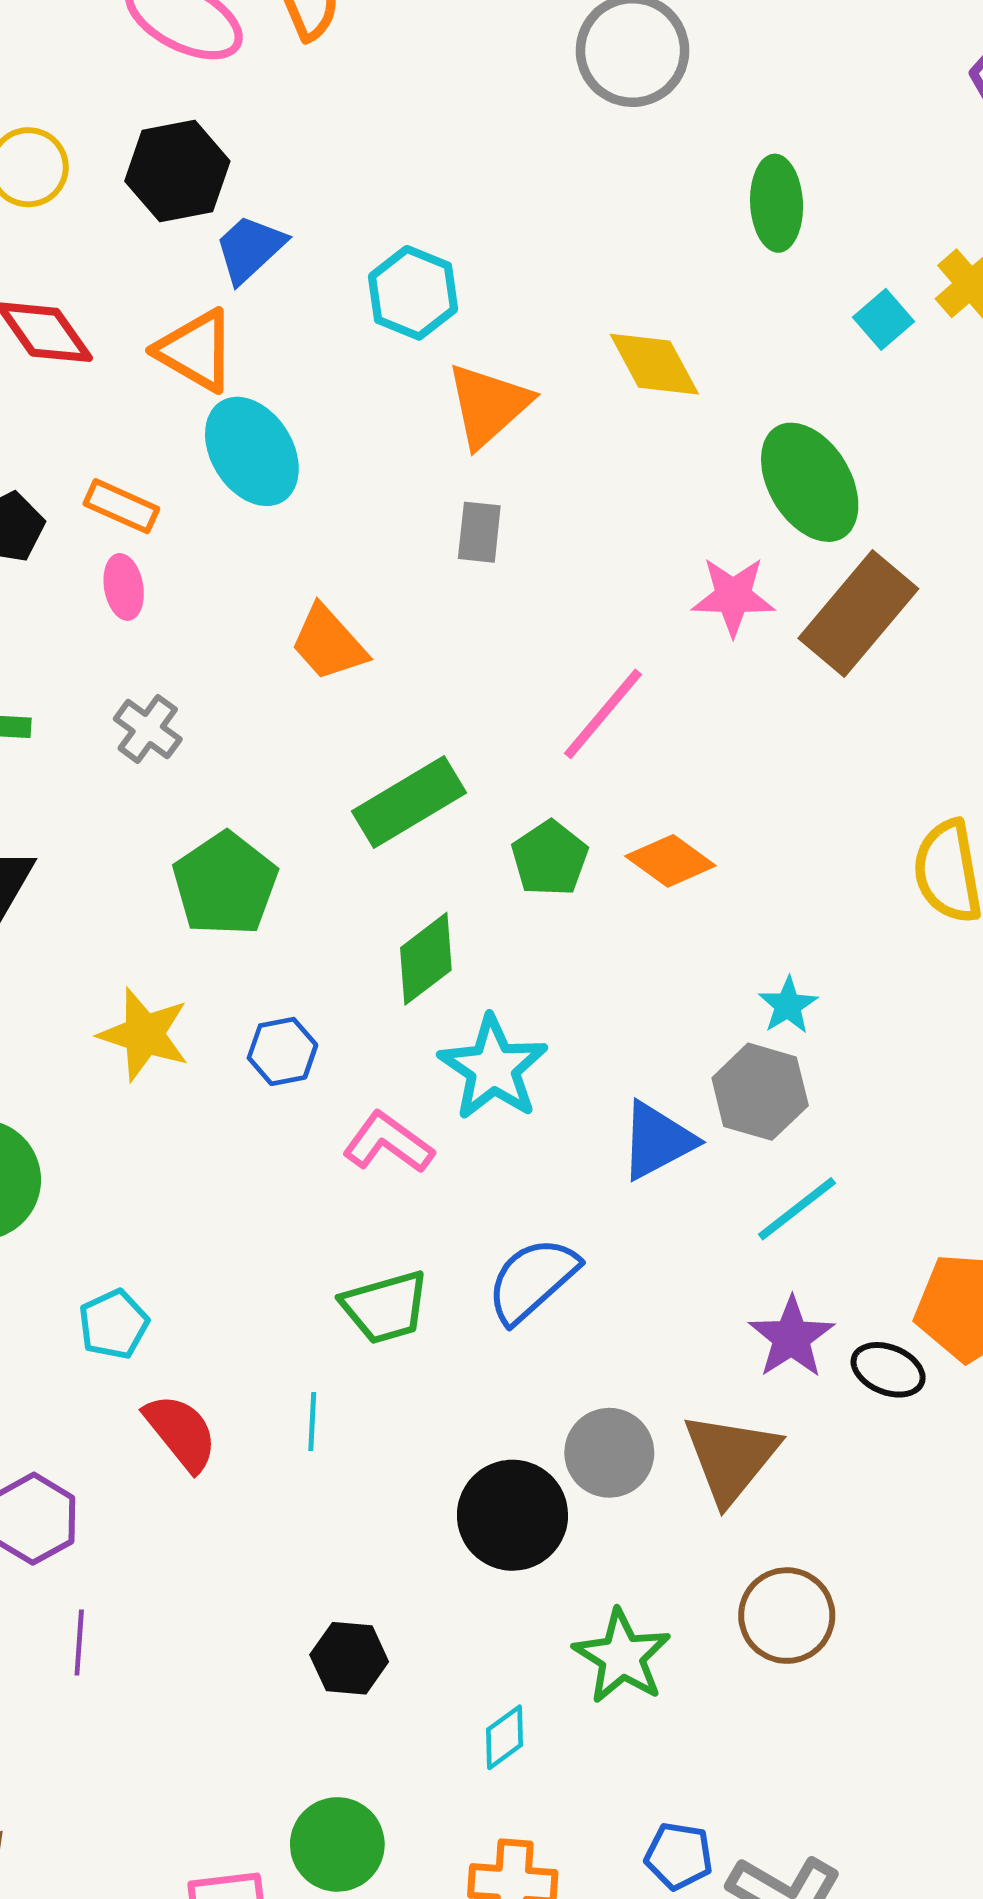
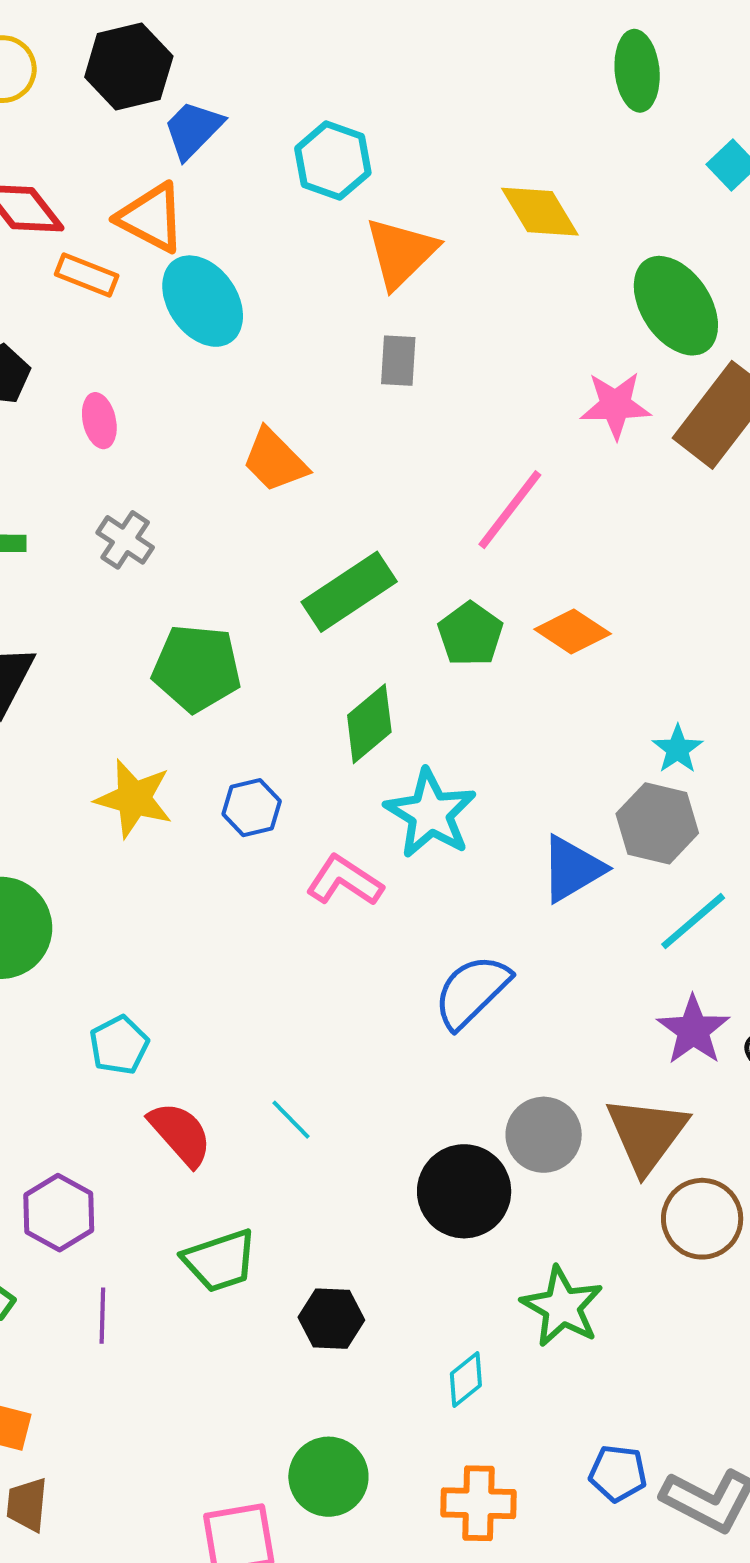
orange rectangle: (121, 506) -> (87, 275), moved
green pentagon: (225, 884) -> (197, 668), turned -30
green trapezoid: (385, 1307) -> (220, 1261), moved
cyan line: (312, 1422) -> (291, 1120), turned -45
brown circle: (787, 1616) -> (702, 1219), moved

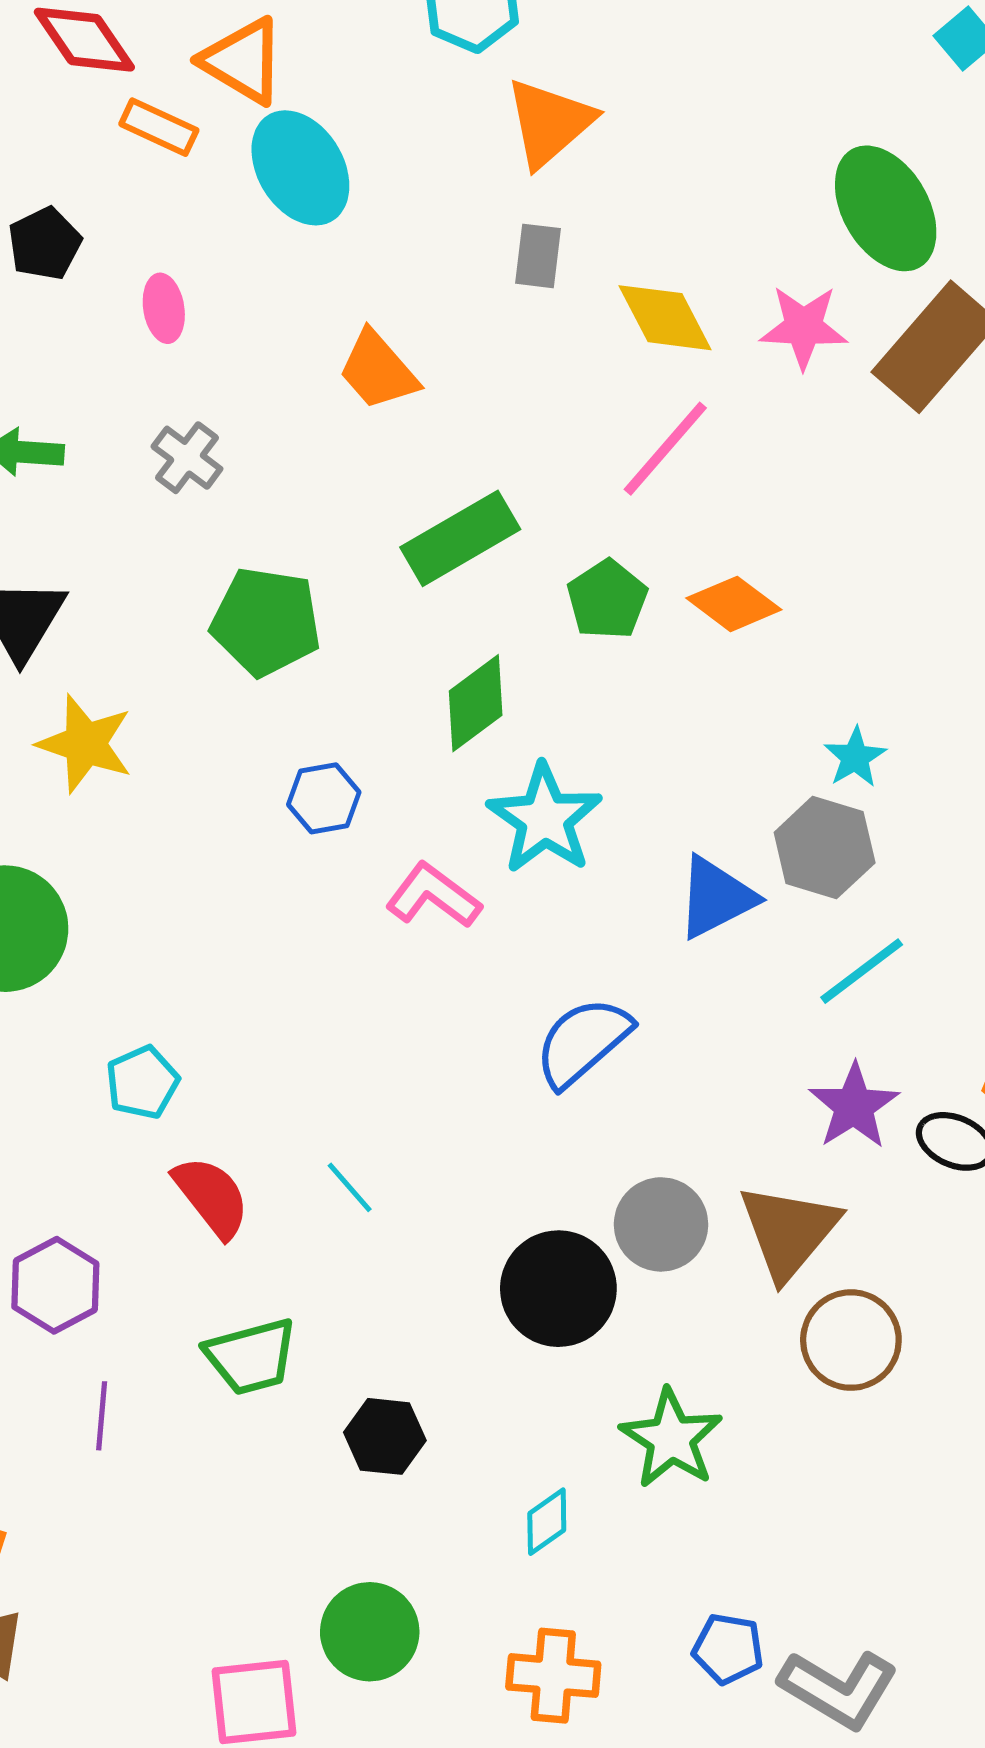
yellow diamond: (540, 212) -> (665, 318), moved
yellow star: (134, 799) -> (85, 744), moved

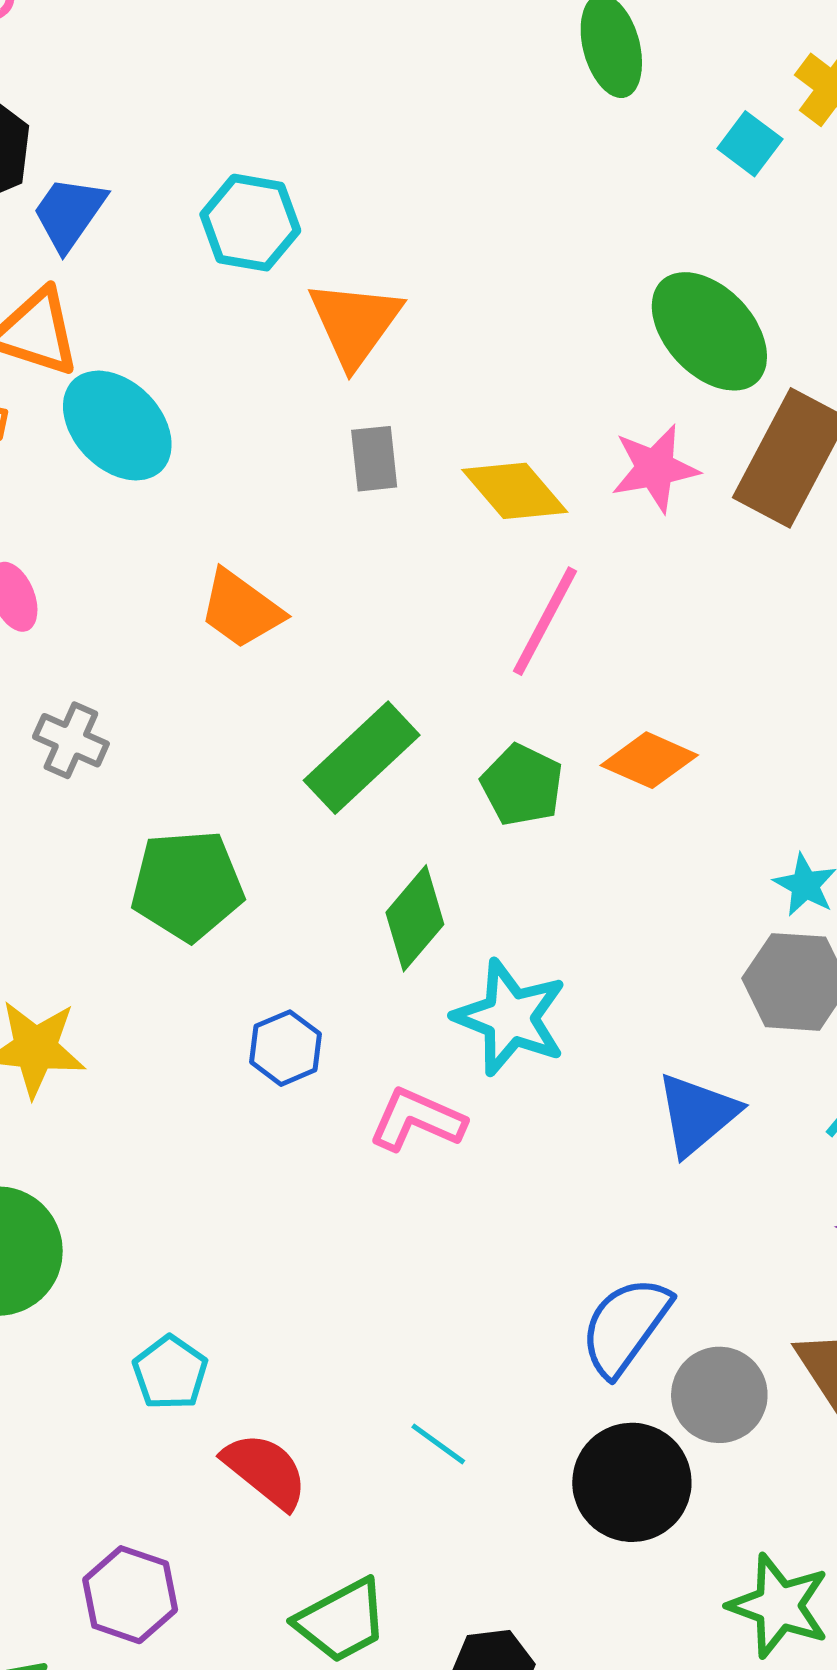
blue triangle: (716, 897) -> (697, 1114), moved
blue semicircle: (583, 1042) -> (625, 1326), moved
cyan line: (350, 1187) -> (438, 1444), moved

